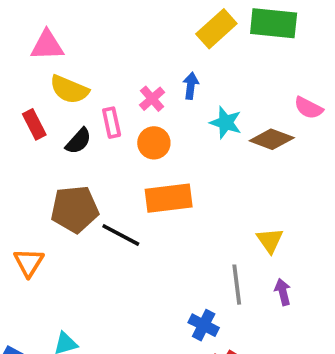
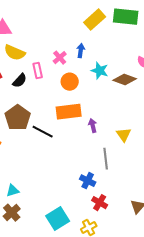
orange circle: (154, 143) -> (70, 82), moved
brown pentagon: (75, 209) -> (18, 118), turned -30
purple arrow: (283, 292) -> (93, 126), moved

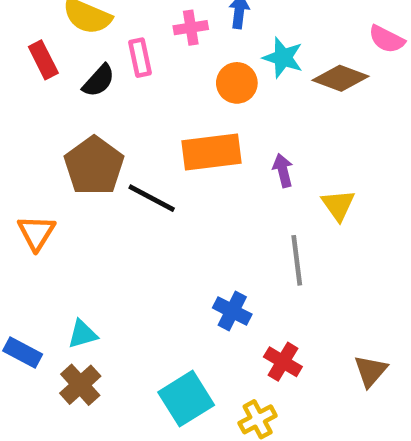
pink cross: (60, 58) -> (191, 28), turned 32
orange circle: (70, 82) -> (237, 83), moved
purple arrow: (93, 126) -> (283, 170), moved
blue cross: (88, 181) -> (232, 311), moved

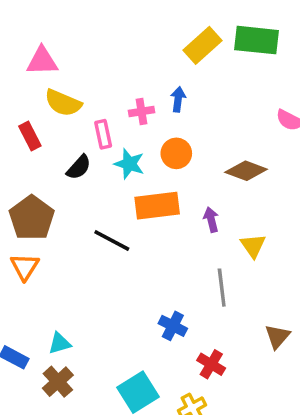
cyan star: (283, 58) -> (129, 164), moved
brown diamond: (341, 78) -> (246, 171), moved
black semicircle: (99, 81) -> (79, 167), moved
brown pentagon: (94, 166) -> (32, 218), moved
brown triangle: (370, 371) -> (277, 336), moved

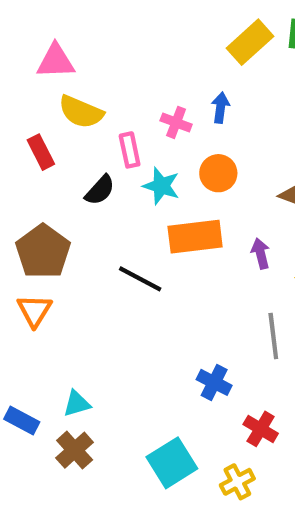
pink cross: (141, 112) -> (176, 122), turned 30

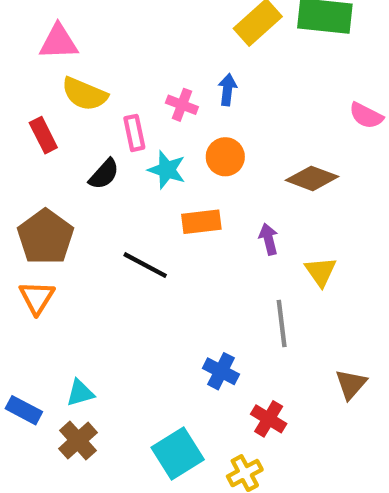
orange rectangle: (195, 237) -> (201, 222), size x0.7

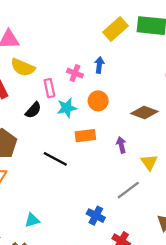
cyan star: (167, 170) -> (67, 108), turned -30
gray line: (282, 324) -> (128, 190), turned 60
cyan triangle: (80, 393) -> (32, 220), moved

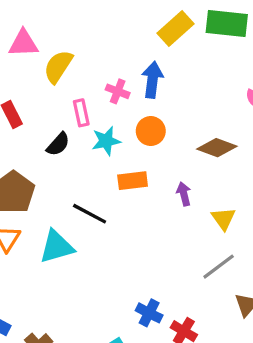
blue arrow: (99, 65) -> (152, 80), size x1.5
yellow semicircle: (23, 67) -> (58, 67), moved, turned 100
gray line: (128, 190) -> (219, 267), moved
blue cross: (96, 216) -> (149, 313), moved
cyan triangle: (32, 220) -> (56, 247), moved, size x1.6

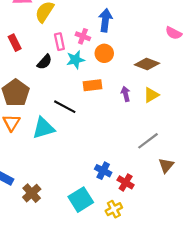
pink cross: (118, 91) -> (83, 36), moved
yellow triangle: (223, 219) -> (151, 95), moved, turned 35

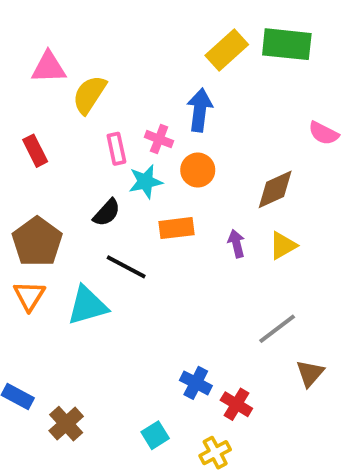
black semicircle: (44, 62) -> (107, 213), moved
brown diamond: (147, 64) -> (275, 189), turned -45
cyan square: (81, 200) -> (155, 435), size x0.6

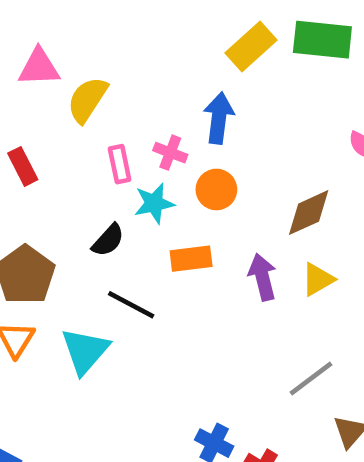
purple arrow: (236, 244) -> (263, 277), size x1.4
cyan triangle: (87, 306) -> (85, 351), turned -33

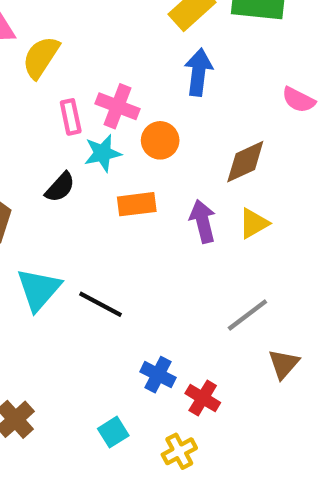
blue arrow: (219, 118) -> (198, 72), moved
pink cross: (170, 153) -> (118, 106), size x1.4
black line: (131, 305) -> (100, 304), moved

